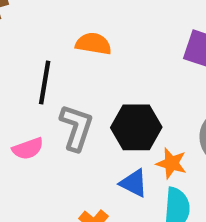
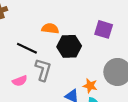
black line: (45, 82) -> (27, 48), turned -72
black hexagon: (136, 127) -> (69, 46), moved

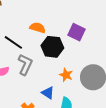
purple square: (104, 29) -> (77, 32), moved
orange star: (90, 86) -> (66, 75), moved

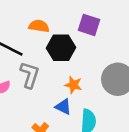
orange star: (66, 75) -> (73, 85), moved

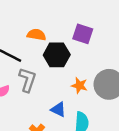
orange star: (73, 85) -> (79, 86), moved

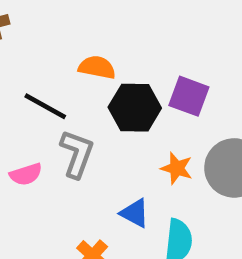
purple square: (83, 34) -> (189, 96), moved

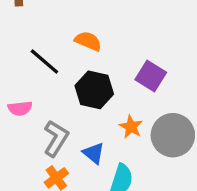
black hexagon: (135, 108) -> (94, 90), moved
gray L-shape: (77, 154) -> (56, 138), moved

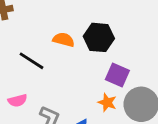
purple square: (151, 76) -> (117, 75), moved
black hexagon: (94, 90) -> (99, 37), moved

